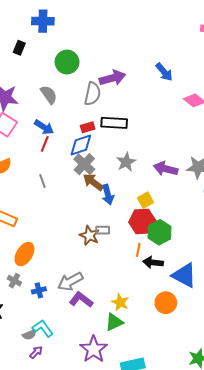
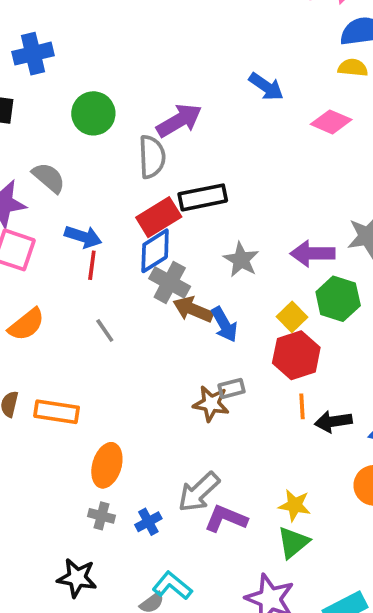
gray semicircle: (49, 95) -> (49, 178), moved
red rectangle: (88, 127) -> (159, 217), size x1.6
green hexagon: (159, 232) -> (338, 299), moved

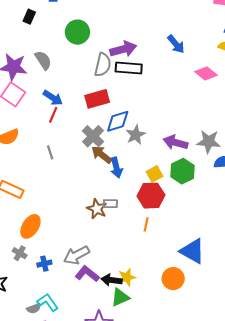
black rectangle: (203, 197) -> (129, 68), moved
blue diamond: (155, 251) -> (118, 121), moved
black arrow: (333, 421) -> (112, 280), moved
yellow star: (295, 505) -> (127, 277), turned 30

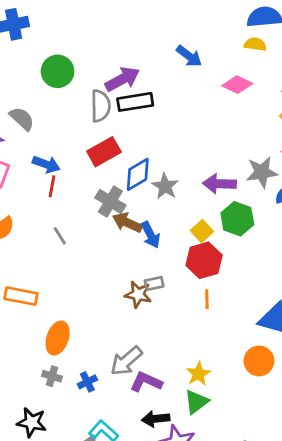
black arrow: (112, 280) -> (156, 419), moved

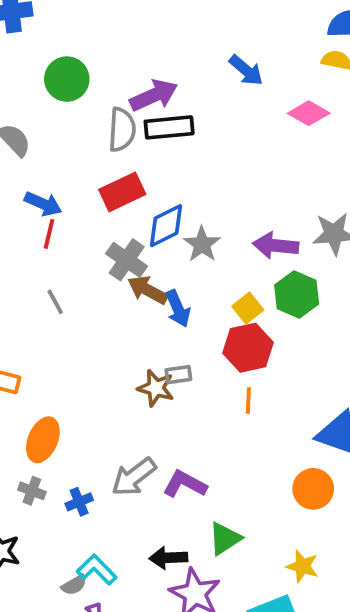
yellow star: (198, 374) -> (302, 566), moved, turned -30
purple L-shape: (146, 382) -> (185, 484), moved

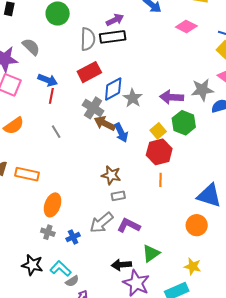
purple arrow: (154, 95) -> (115, 20), moved, size x0.7
gray rectangle: (178, 375) -> (118, 196), moved
cyan L-shape: (97, 570) -> (61, 269), moved

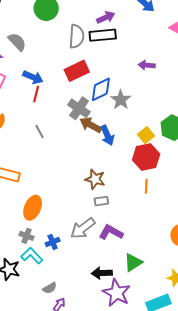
purple arrow: (172, 97) -> (147, 65), moved, size x0.7
cyan L-shape: (61, 269) -> (32, 256), moved

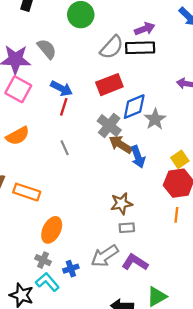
gray semicircle: (77, 36) -> (112, 47), turned 35
brown star: (95, 179) -> (121, 204), turned -30

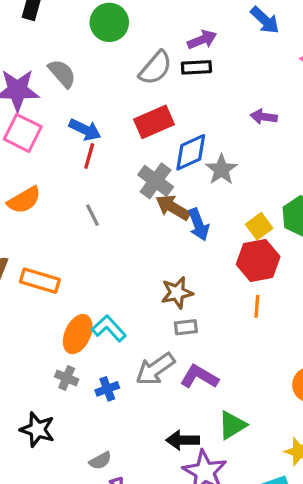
black rectangle: (140, 48) -> (196, 67), size x0.7
cyan L-shape: (47, 282) -> (109, 328), moved

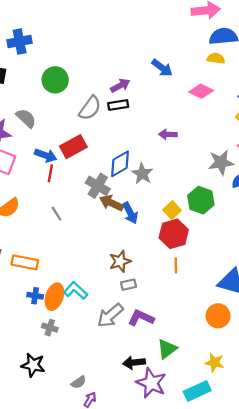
red rectangle: (154, 122) -> (73, 147), moved
blue cross: (107, 389) -> (35, 296), moved, turned 35

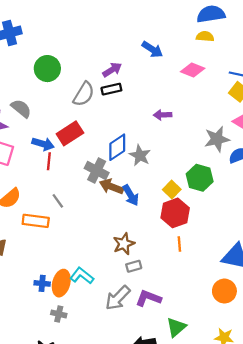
orange rectangle: (25, 262) -> (36, 221), moved

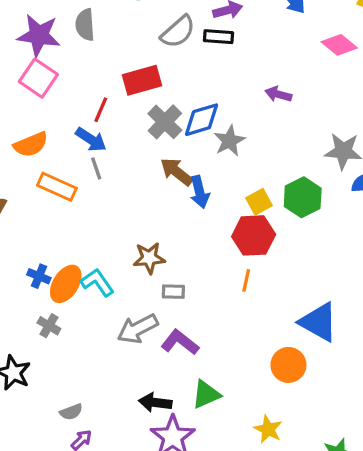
gray semicircle: (21, 108) -> (85, 25), turned -150
blue arrow: (43, 144) -> (91, 140), moved
gray cross: (97, 170) -> (165, 122), moved
brown star: (124, 244) -> (149, 258), moved

